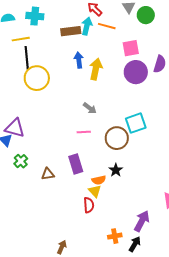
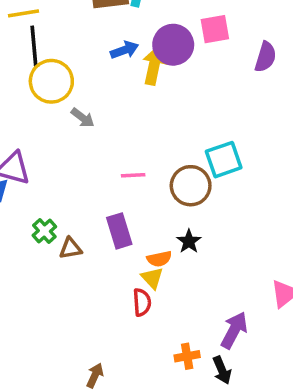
blue arrow: (79, 60) -> (124, 50), turned 77
purple circle: (136, 72) -> (173, 45), moved
gray arrow: (90, 108) -> (83, 118), moved
green cross: (21, 161) -> (44, 231), moved
black arrow: (135, 244) -> (222, 370), turned 126

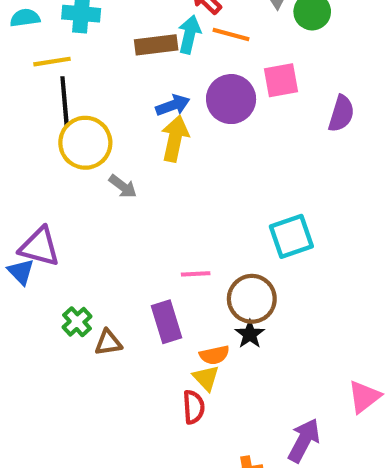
yellow arrow: (154, 66) -> (175, 139), moved
pink line: (133, 175) -> (196, 274), moved
brown circle: (191, 186) -> (252, 299), moved

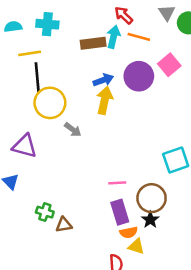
pink square: (281, 80) -> (169, 65), turned -30
purple triangle: (40, 247) -> (25, 146), moved
green cross: (77, 322) -> (45, 212), turned -30
purple rectangle: (167, 322) -> (120, 212), moved
yellow triangle: (206, 378) -> (136, 246), moved, turned -30

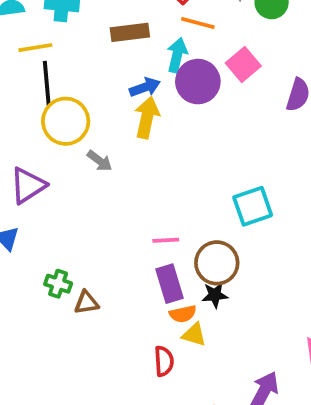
cyan arrow: (113, 37) -> (177, 55), moved
purple triangle: (25, 146) -> (28, 185), turned -48
black star: (150, 220) -> (215, 295), turned 30

